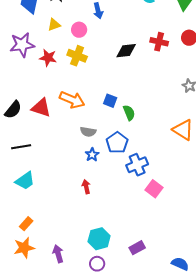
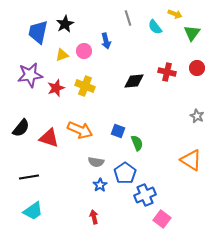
pink circle: (79, 30) -> (84, 51), moved
red star: (48, 58) -> (56, 88), turned -30
black semicircle: (13, 110) -> (21, 128), moved

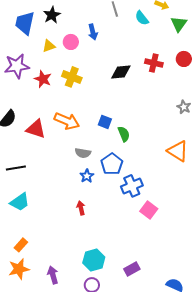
red star: (56, 88) -> (43, 79), turned -30

